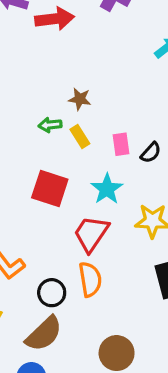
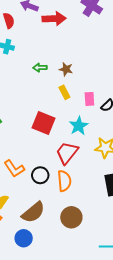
green arrow: (50, 125) -> (40, 68), moved
black circle: (52, 293) -> (40, 175), moved
brown circle: (117, 353) -> (71, 217), moved

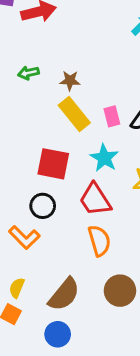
green arrow: (40, 68) -> (28, 73), moved
yellow rectangle: (64, 92) -> (74, 114), size x1.6
red trapezoid: (67, 153) -> (95, 200), turned -60
black circle: (40, 175) -> (43, 206), moved

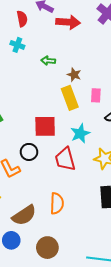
pink rectangle: (112, 116) -> (96, 95), moved
red square: (53, 164) -> (45, 126), turned -30
orange semicircle: (99, 241) -> (57, 203), moved
brown circle: (120, 291) -> (47, 248), moved

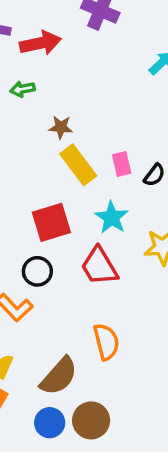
green arrow: (48, 61) -> (22, 89), moved
brown star: (74, 75) -> (61, 127), moved
pink rectangle: (96, 95) -> (122, 164), moved
brown circle: (47, 248) -> (91, 420), moved

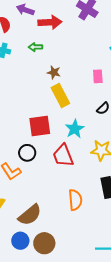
pink rectangle: (122, 164) -> (98, 76), moved
orange semicircle: (106, 342) -> (75, 200), moved

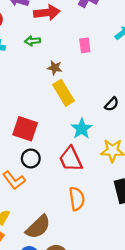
pink rectangle: (98, 76) -> (85, 45), moved
red square: (40, 126) -> (25, 129), moved, turned 30
orange semicircle: (75, 200) -> (77, 199), moved

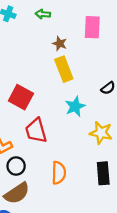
pink rectangle: (85, 45) -> (92, 27), size x1.5
black circle: (31, 158) -> (16, 166), moved
red trapezoid: (71, 159) -> (36, 131), moved

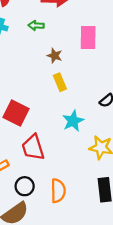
yellow rectangle: (64, 69) -> (60, 82), size x0.7
black circle: (16, 166) -> (25, 186), moved

